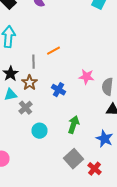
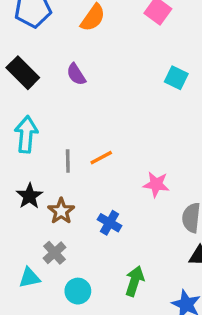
gray line: (34, 62) -> (68, 161), moved
pink star: (86, 77) -> (156, 184), moved
cyan triangle: (10, 95) -> (30, 278), moved

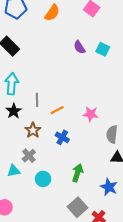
purple semicircle: (76, 74) -> (79, 47), moved
orange line: (101, 158) -> (57, 110), moved
black star: (30, 196) -> (14, 111), moved

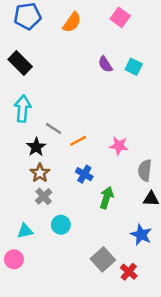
gray line: (37, 100) -> (53, 128), turned -56
black star: (14, 111) -> (36, 147), moved
brown star: (33, 130) -> (40, 173), moved
cyan triangle: (14, 171) -> (25, 231), moved
green arrow: (77, 173) -> (107, 198), moved

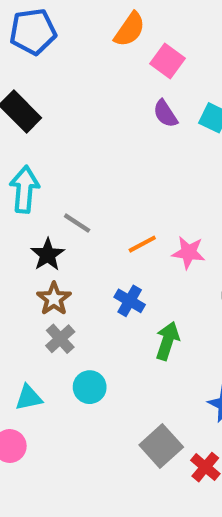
pink square: (120, 17) -> (167, 61), moved
orange semicircle: (72, 22) -> (130, 29), moved
orange line: (78, 141) -> (142, 244), moved

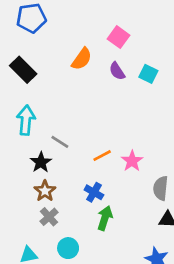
orange semicircle: (130, 29) -> (82, 59), moved
pink star: (189, 252) -> (132, 161), turned 30
green arrow: (167, 341) -> (105, 218), moved

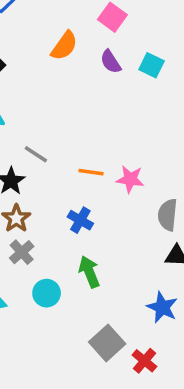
orange line: (102, 156) -> (91, 172), turned 36
pink star: (132, 161) -> (130, 179), turned -30
green arrow: (105, 218) -> (89, 272), moved, turned -40

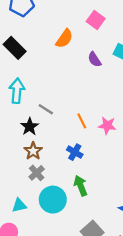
purple semicircle: (111, 62) -> (94, 59), moved
orange line: (91, 172) -> (82, 121), turned 56
cyan circle: (47, 293) -> (53, 200), size x1.5

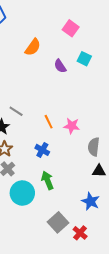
pink square: (96, 20) -> (71, 28), moved

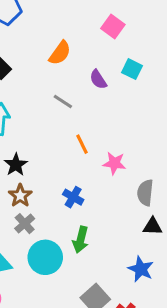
gray line: (16, 111) -> (63, 101), moved
orange line: (49, 122) -> (82, 144), moved
green arrow: (48, 180) -> (81, 240), turned -144

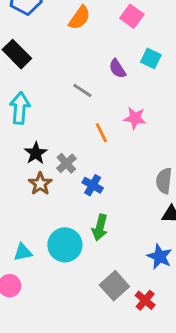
orange semicircle: (60, 53) -> (80, 18), moved
pink star: (114, 163) -> (135, 118), moved
gray cross: (25, 224) -> (66, 163), moved

